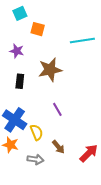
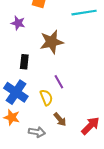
black rectangle: (20, 81) -> (24, 62), moved
yellow semicircle: (37, 132) -> (46, 97), moved

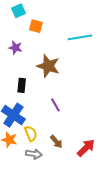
brown star: (52, 42) -> (48, 66), turned 30
yellow semicircle: (46, 97) -> (31, 134), moved

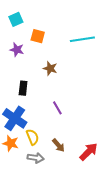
cyan square: (19, 11) -> (16, 19), moved
orange square: (36, 26) -> (38, 36), moved
brown star: (48, 66) -> (50, 68), size x0.6

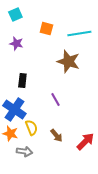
orange square: (38, 36) -> (46, 29), moved
brown star: (50, 68) -> (68, 62), moved, size x1.6
gray arrow: (36, 158) -> (24, 152), moved

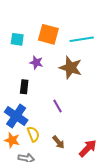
cyan square: (15, 15) -> (17, 39), moved, turned 32
orange square: (46, 29) -> (48, 34), size x1.5
purple star: (16, 44) -> (36, 63), moved

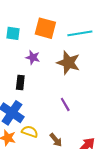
purple line: (57, 106) -> (65, 104), moved
yellow semicircle: (33, 134) -> (30, 132), turned -49

